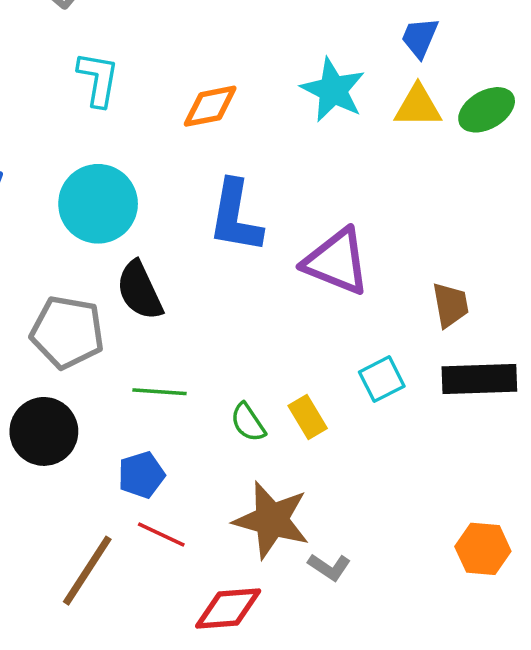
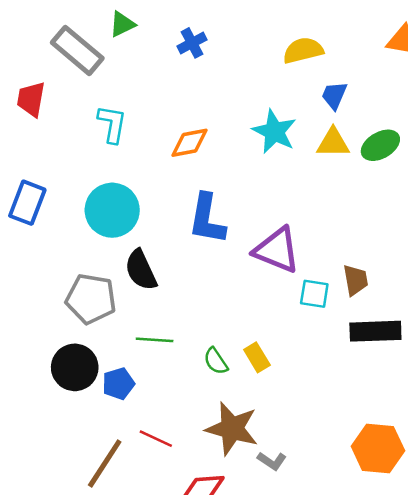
cyan square: (382, 379) -> (314, 294), moved, turned 36
blue pentagon: (141, 475) -> (118, 384), moved
orange hexagon: (483, 549) -> (378, 448), size x1.4

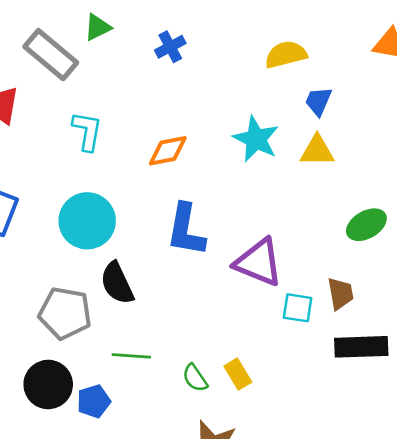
green ellipse: (380, 145) -> (366, 225), moved

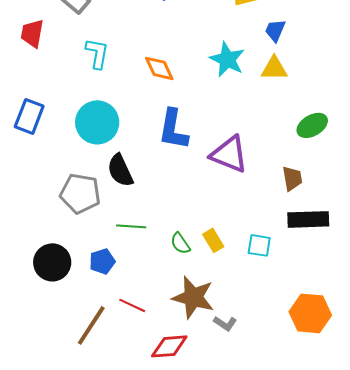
orange diamond: (168, 151) -> (159, 68), turned 76
cyan square: (298, 308) -> (259, 245), moved
black circle: (48, 384) -> (52, 262), moved

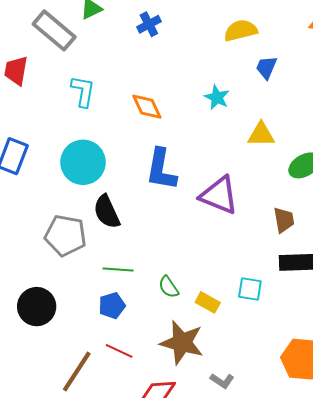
cyan star: (227, 59) -> (217, 97), size x0.7
yellow triangle: (274, 68) -> (261, 134), moved
yellow rectangle: (213, 240) -> (208, 302), moved, turned -30
blue pentagon: (102, 261) -> (112, 306), moved
gray L-shape: (225, 323) -> (222, 381), moved

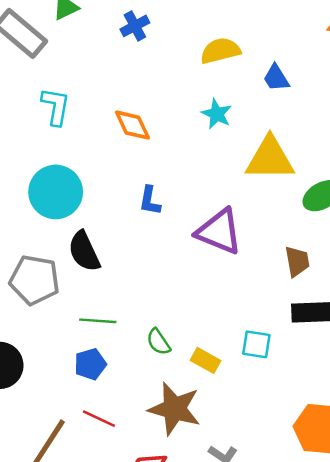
yellow semicircle: (241, 30) -> (220, 51), moved
blue trapezoid: (266, 68) -> (276, 78), turned -55
yellow triangle: (261, 134) -> (270, 159), size x1.5
blue L-shape: (161, 170) -> (150, 201), size x0.6

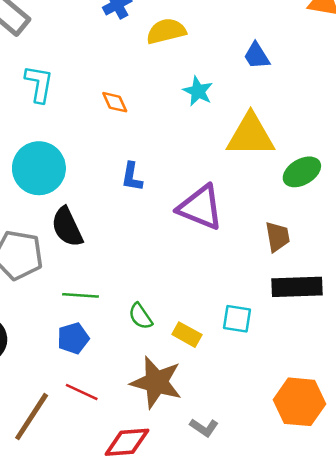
yellow semicircle: (220, 51) -> (166, 31), moved
orange diamond: (132, 125) -> (115, 102), size x0.7

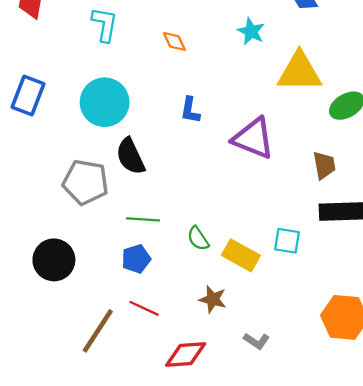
yellow rectangle: (187, 335) -> (241, 255), size x1.4
brown star: (156, 382) -> (213, 299), size x0.6

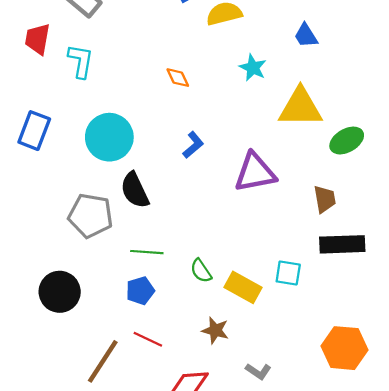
cyan L-shape: (105, 25) -> (81, 61), moved
blue L-shape: (190, 110) -> (193, 145), turned -140
purple triangle: (253, 138) -> (255, 173), turned -33

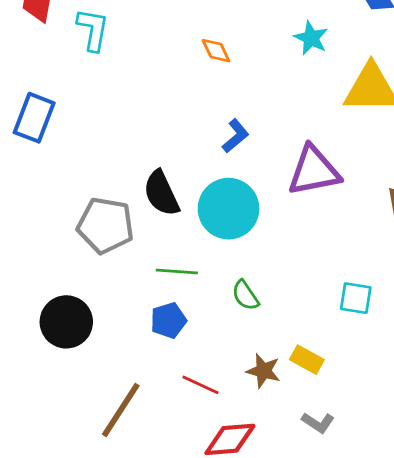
cyan circle: (109, 137) -> (229, 209), moved
yellow rectangle: (243, 287) -> (307, 360), moved, size x0.7
red line: (148, 339) -> (201, 385), moved

